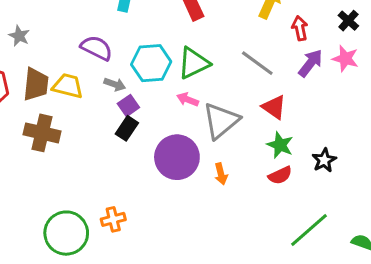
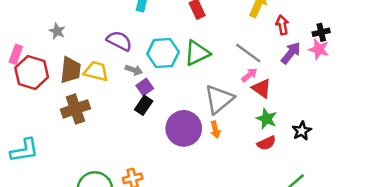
black cross: (348, 21) -> (321, 32), moved, turned 35
pink arrow: (188, 100) -> (249, 75), moved, turned 119
brown cross: (42, 133) -> (75, 109), turned -32
orange arrow: (221, 174) -> (215, 130), moved

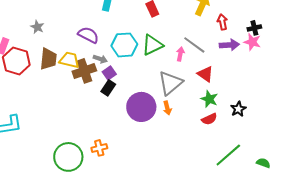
purple arrow: (291, 53) -> (229, 45), turned 48
pink arrow: (249, 75) -> (180, 54), moved, turned -40
brown cross: (75, 109) -> (84, 71), moved

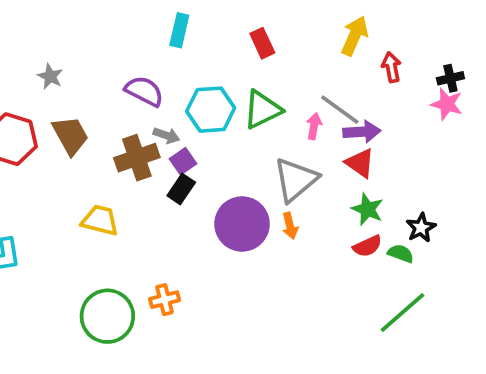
purple arrow: (229, 45) -> (362, 132), moved
brown trapezoid: (48, 59) -> (70, 135), turned -35
yellow trapezoid: (69, 60) -> (100, 220), moved
green semicircle: (263, 163) -> (401, 253), moved

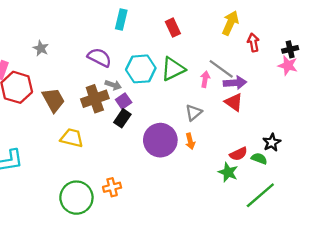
brown trapezoid: (70, 135) -> (53, 100), moved
gray triangle: (296, 180) -> (194, 113), size x0.6
green star: (367, 209) -> (228, 172), moved

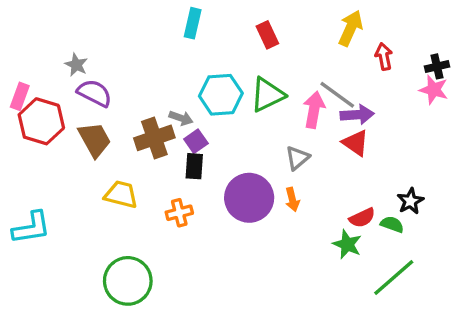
purple semicircle: (99, 57) -> (95, 93), moved
pink arrow: (205, 79) -> (314, 110), size x1.5
black rectangle: (122, 118) -> (194, 166), turned -30
orange cross: (112, 187) -> (179, 213), moved

